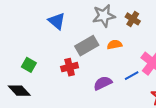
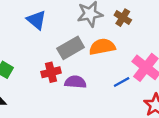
orange semicircle: (114, 45) -> (102, 47), size x1.5
purple semicircle: (103, 83) -> (75, 82), moved, turned 30

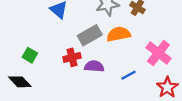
blue line: (122, 82) -> (129, 75), moved

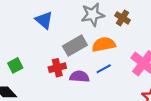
green square: (30, 55) -> (15, 65), turned 32
blue line: (129, 75) -> (104, 69), moved

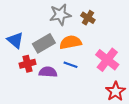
blue triangle: (44, 20) -> (15, 40), moved
blue line: (104, 69) -> (70, 65), turned 48

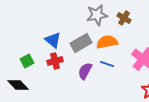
red cross: (28, 64) -> (55, 61), moved
purple semicircle: (48, 72) -> (85, 71), turned -66

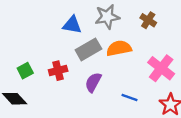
brown cross: (124, 18) -> (148, 20), moved
blue triangle: (53, 40) -> (72, 25), moved, turned -30
blue line: (107, 64) -> (129, 98), moved

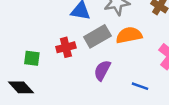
green square: (25, 71) -> (32, 58), turned 35
red cross: (58, 71) -> (66, 47), moved

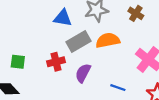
red cross: (66, 47) -> (56, 62), moved

